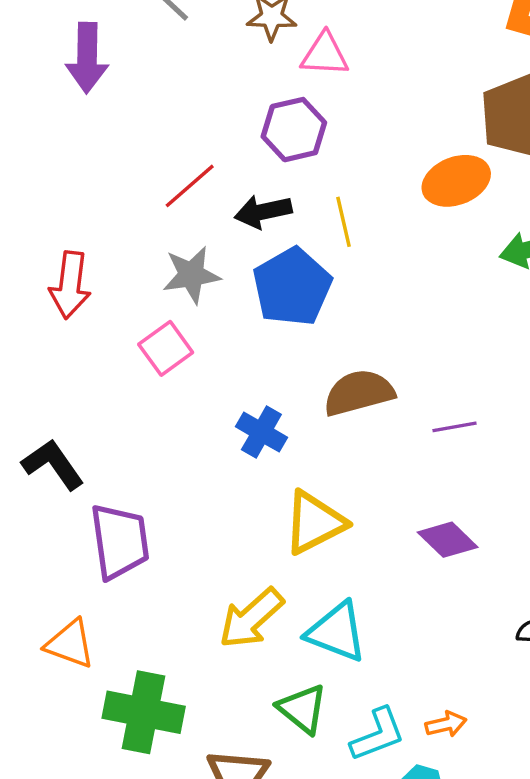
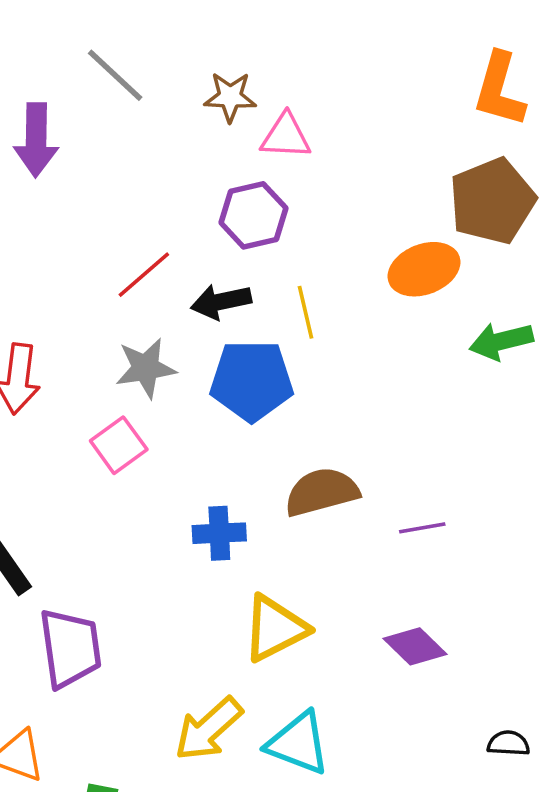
blue pentagon: (292, 287) -> (252, 381), turned 30
blue cross: (261, 432) -> (219, 533), turned -33

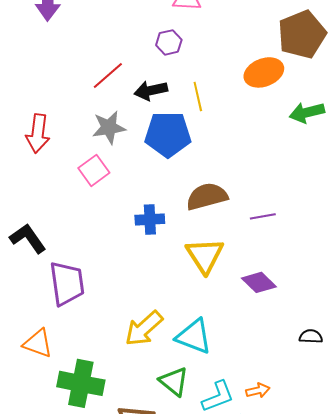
purple hexagon: (253, 215) -> (169, 42), size x0.7
yellow triangle: (275, 628) -> (205, 255), moved, turned -36

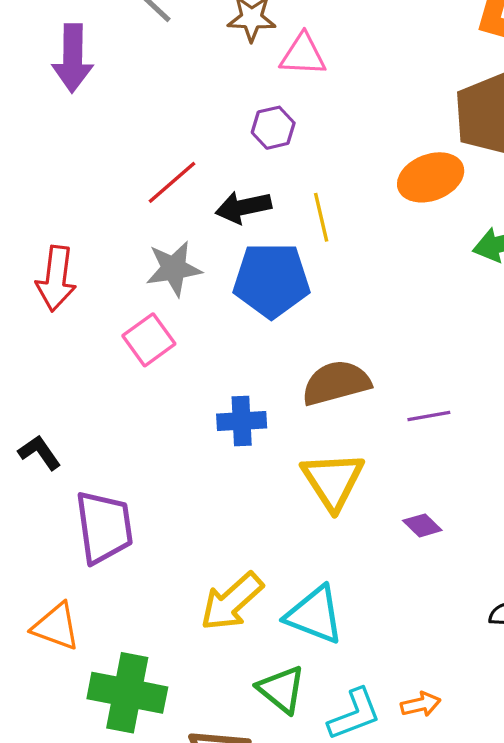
black L-shape: (28, 238) -> (39, 452), size x0.7
purple diamond: (259, 282) -> (422, 525), size x0.7

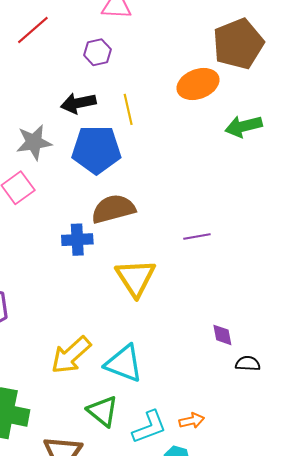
red line: (172, 182) -> (33, 30), moved
brown semicircle: (336, 383) -> (113, 209), moved
purple diamond: (422, 525) -> (222, 335), moved, turned 35

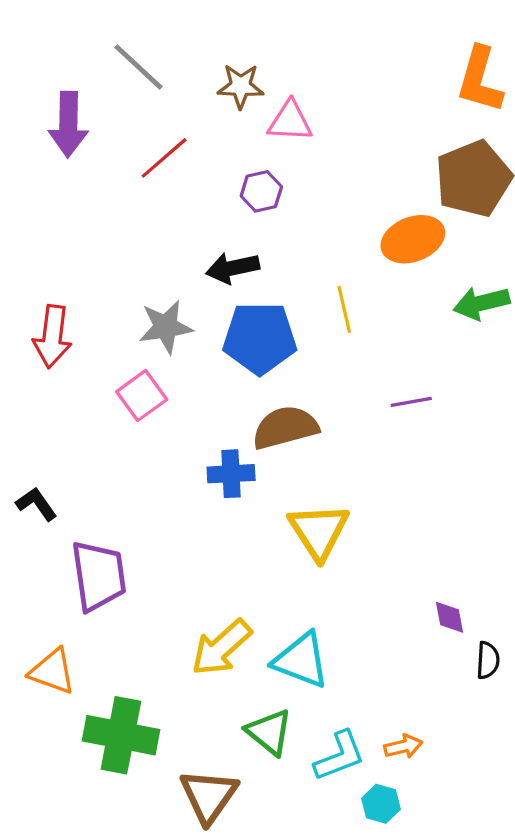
yellow line: (128, 109) -> (344, 309), moved
purple line: (197, 236) -> (411, 402), moved
black semicircle: (248, 363) -> (488, 660), turned 90

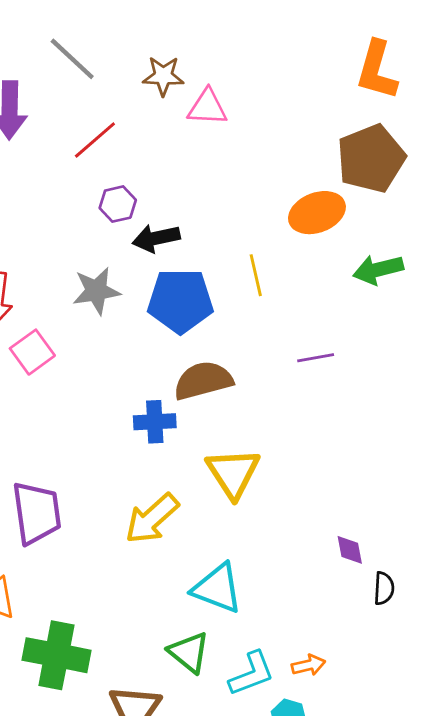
purple hexagon: (261, 191) -> (118, 204), moved
pink square: (142, 396) -> (32, 352), moved
yellow arrow: (221, 648) -> (152, 519), moved

